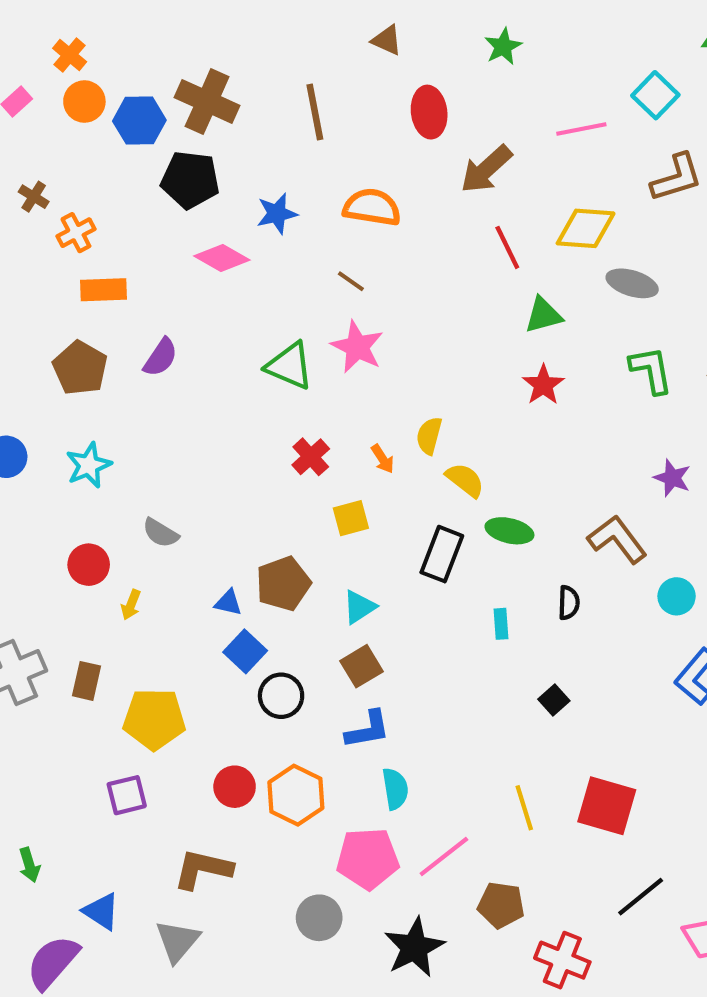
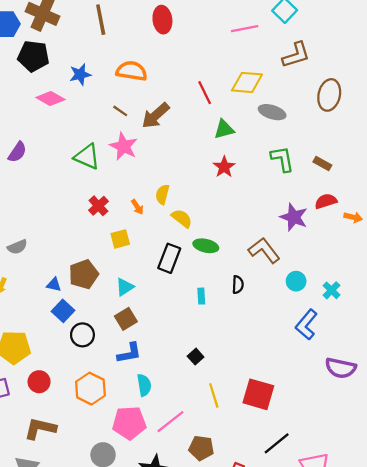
brown arrow: (486, 169) -> (156, 116), moved
purple star: (672, 478) -> (294, 217), size x1.4
gray semicircle: (161, 533) -> (17, 247), turned -54
black square: (554, 700) -> (196, 357), moved
red circle: (235, 787) -> (39, 382), moved

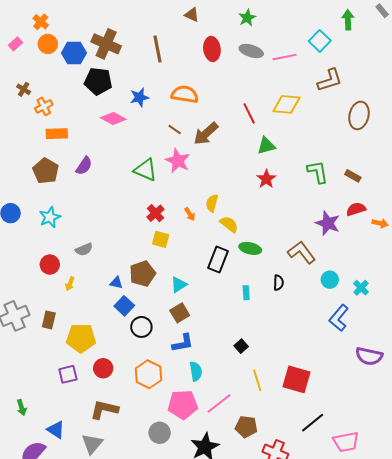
gray ellipse: (272, 112) -> (251, 51), moved
yellow square: (120, 239) -> (161, 239), moved, turned 30

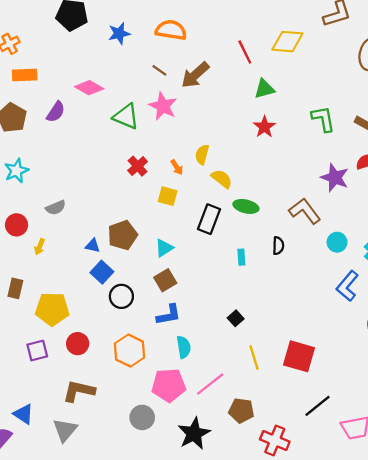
pink diamond: (113, 118) -> (89, 88), moved
yellow square: (161, 239) -> (168, 196), moved

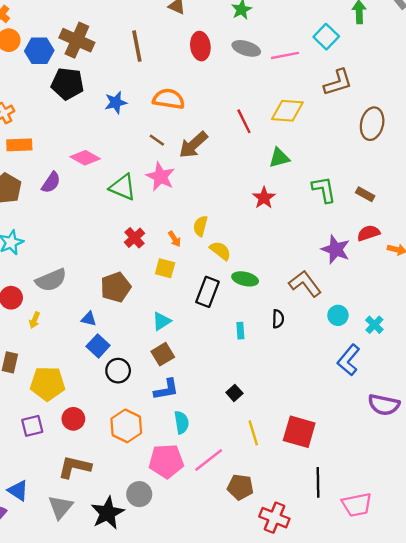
green triangle: (264, 89) -> (279, 158), moved
gray semicircle: (56, 208) -> (51, 280), size x1.5
brown pentagon: (123, 235) -> (116, 287), moved
black line: (317, 406) -> (318, 482), turned -52
black star: (194, 434) -> (107, 513), moved

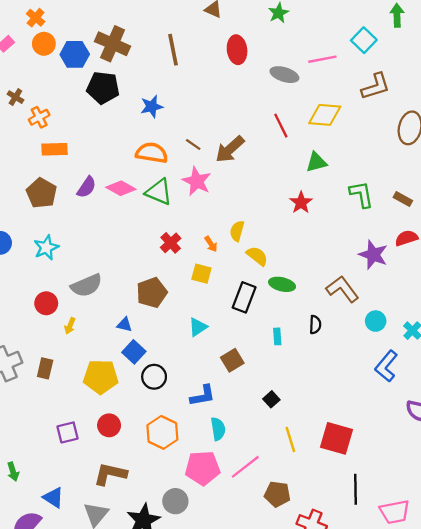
gray ellipse: (246, 48) -> (284, 75), moved
orange semicircle: (169, 99) -> (152, 153), moved
pink diamond: (85, 158) -> (121, 188), moved
brown square: (163, 354) -> (232, 360), moved
yellow pentagon: (47, 384) -> (101, 377), moved

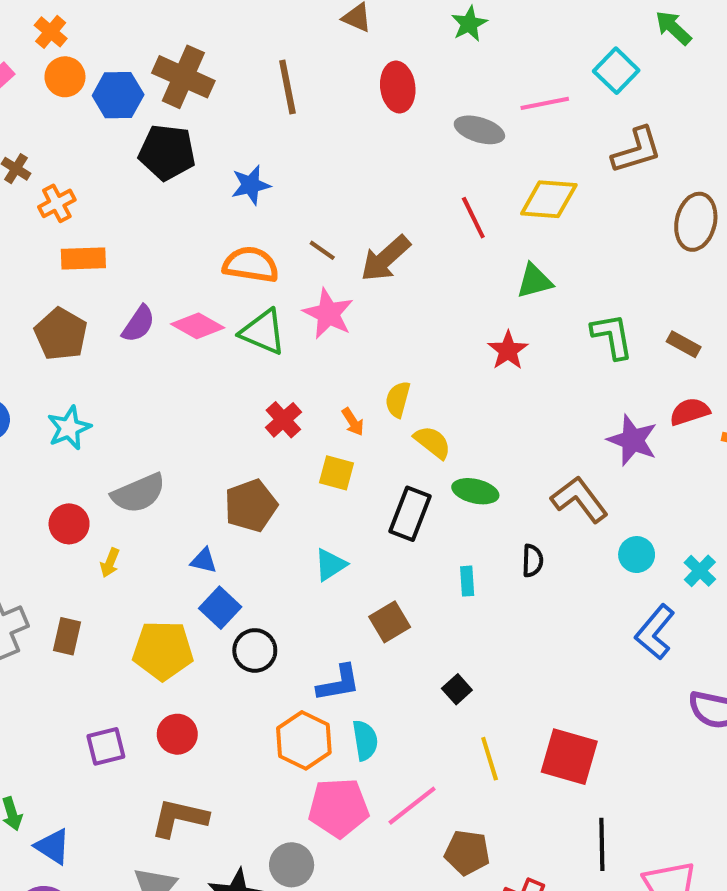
green arrow: (397, 15) -> (673, 28), turned -45
orange hexagon: (162, 432) -> (304, 740), moved
blue triangle: (53, 498) -> (53, 846), moved

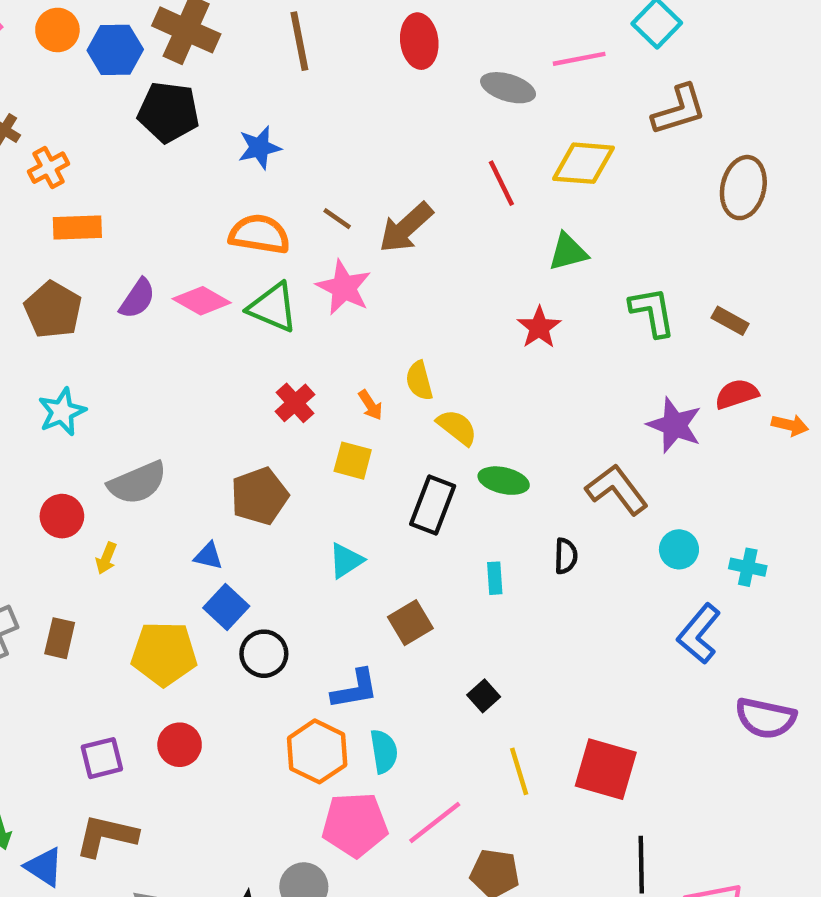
yellow semicircle: (398, 399) -> (419, 381), turned -30
cyan cross: (700, 571) -> (748, 567), turned -32
brown L-shape: (179, 818) -> (106, 836), moved

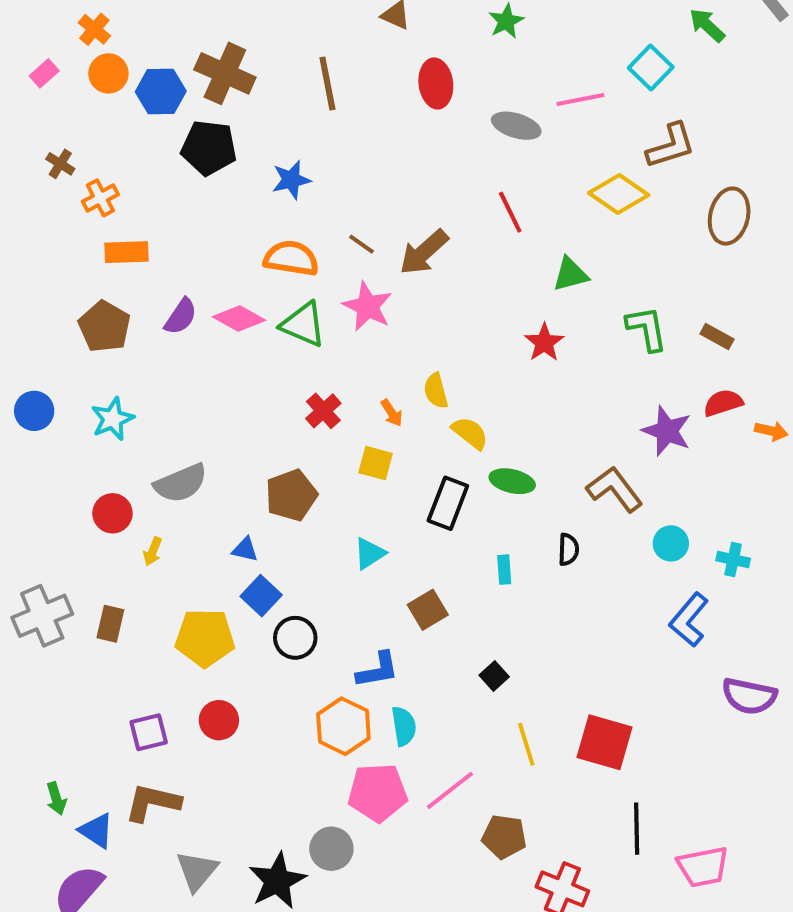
yellow diamond: (584, 163) -> (619, 194), moved, turned 30

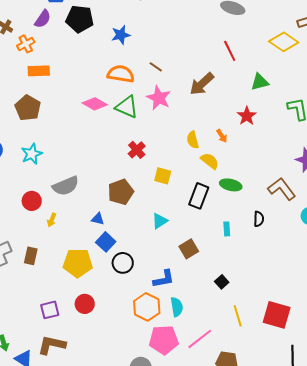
brown arrow: (424, 252) -> (202, 84), moved
purple semicircle: (181, 316) -> (43, 19), moved
orange arrow: (392, 413) -> (222, 136), moved

